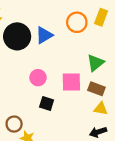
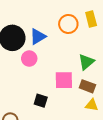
yellow rectangle: (101, 17) -> (91, 19), turned -35
pink circle: (38, 78) -> (29, 59), moved

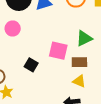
pink circle: (29, 59) -> (13, 28), moved
brown rectangle: (87, 86) -> (79, 62), turned -35

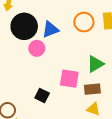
pink circle: (13, 28) -> (37, 48), moved

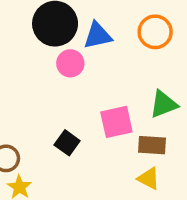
pink square: (69, 79) -> (116, 122), turned -30

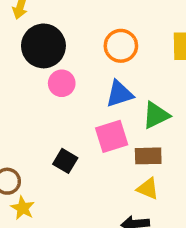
orange circle: (155, 32) -> (121, 46), moved
blue triangle: (98, 36) -> (120, 94), moved

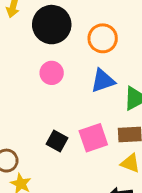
black circle: (43, 46) -> (52, 25), moved
pink square: (112, 136) -> (93, 138), moved

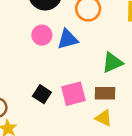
blue triangle: (103, 81) -> (68, 39), moved

